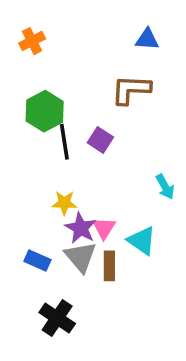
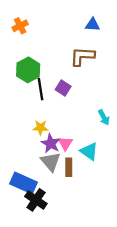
blue rectangle: (37, 260) -> (24, 183), moved, size x1.6

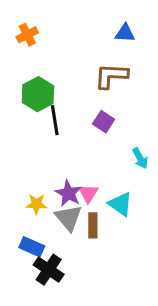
purple square: (63, 88) -> (104, 122), moved
yellow star: (40, 128) -> (36, 204), moved
blue rectangle: (24, 183) -> (32, 247), size x0.7

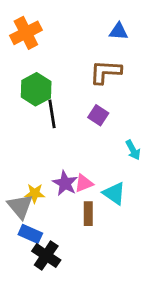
orange cross: (27, 35) -> (26, 33), size x1.5
pink triangle: (88, 193) -> (84, 183), turned 36
gray triangle: (68, 218) -> (20, 206), moved

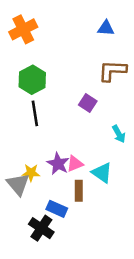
brown L-shape: (106, 72) -> (112, 71), moved
black line: (52, 114) -> (35, 113), moved
blue rectangle: (30, 234) -> (57, 209), moved

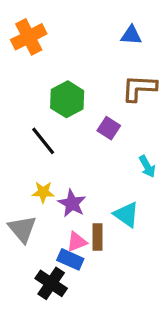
green hexagon: (32, 80) -> (67, 99), moved
black line: (35, 113) -> (43, 141), turned -30
pink triangle: (75, 164) -> (77, 242), moved
yellow star: (31, 173) -> (43, 192), moved

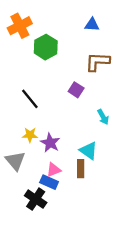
green hexagon: (67, 99) -> (46, 47), moved
brown rectangle: (98, 237) -> (81, 169), moved

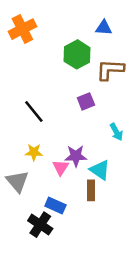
green hexagon: (46, 47) -> (77, 54), moved
purple square: (76, 90) -> (86, 101), turned 35
purple star: (50, 143) -> (76, 156), moved, turned -30
pink triangle: (54, 170) -> (61, 167), moved, turned -35

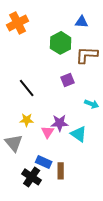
cyan arrow: (116, 132) -> (92, 104), turned -40
brown rectangle: (91, 190) -> (61, 171), moved

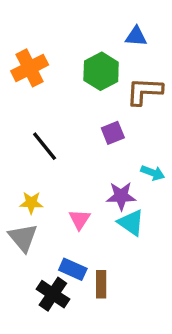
orange cross: (18, 23) -> (30, 68), moved
yellow star: (27, 120) -> (31, 203), moved
purple star: (60, 123) -> (121, 196), moved

